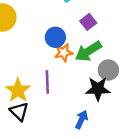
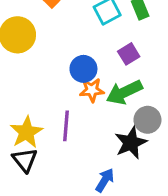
black star: (98, 89) -> (131, 143), turned -30

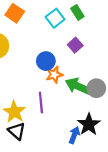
green arrow: (124, 92) -> (78, 86), moved, turned 60
black star: (131, 143) -> (89, 124), moved

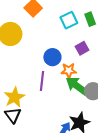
orange star: (54, 75) -> (69, 71), moved
purple line: (41, 103) -> (42, 81), moved

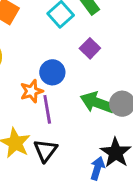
orange star: (69, 71) -> (32, 91), moved
black triangle: (13, 115) -> (45, 151), moved, turned 30

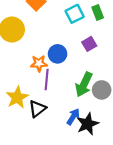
green arrow: (97, 103) -> (84, 84), turned -100
blue arrow: (97, 168) -> (73, 117), moved

